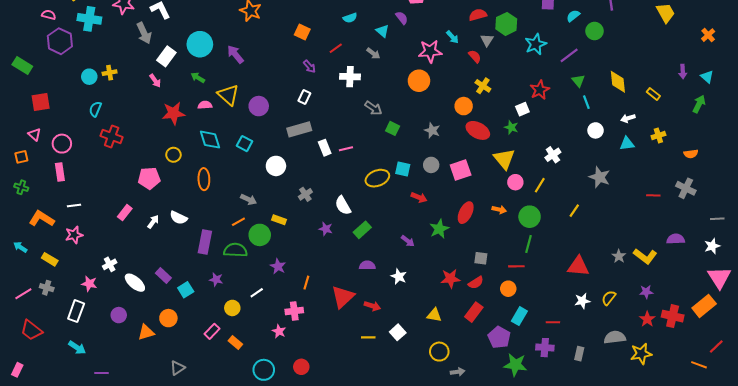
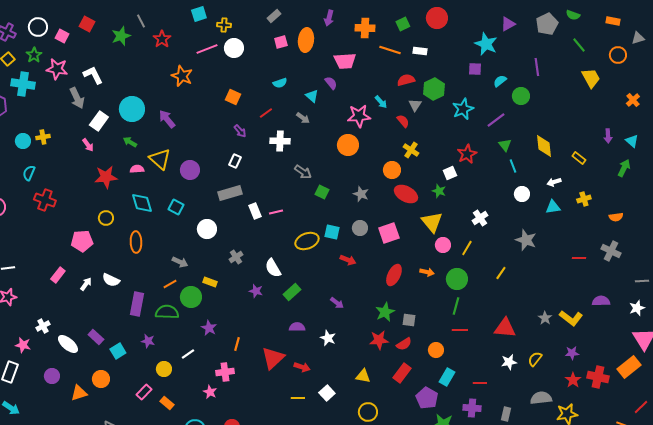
green star: (439, 229) -> (385, 312), moved
red line: (516, 266) -> (460, 330), moved

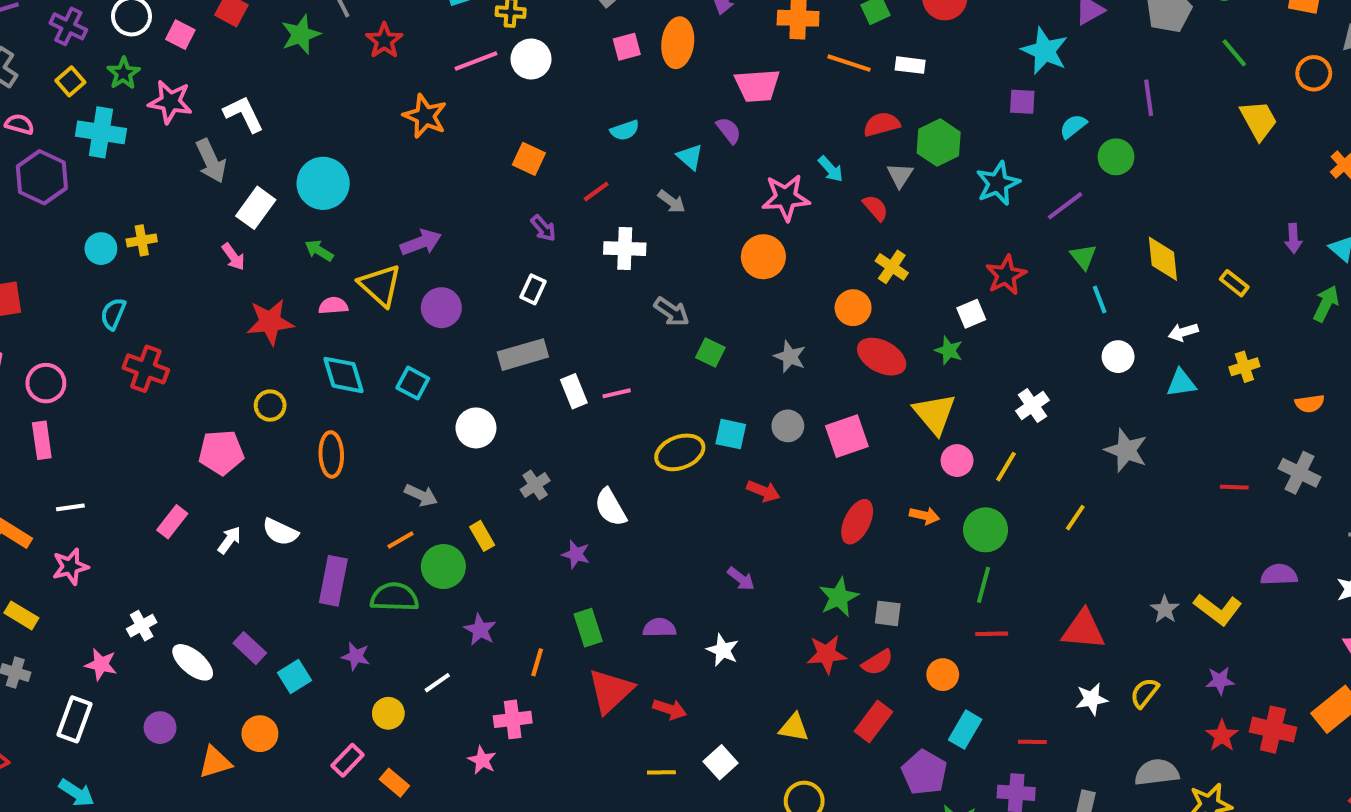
purple arrow: (167, 119) -> (421, 242), moved, turned 108
yellow rectangle: (210, 282) -> (482, 536), turned 40
green rectangle: (292, 292) -> (588, 628), moved, turned -66

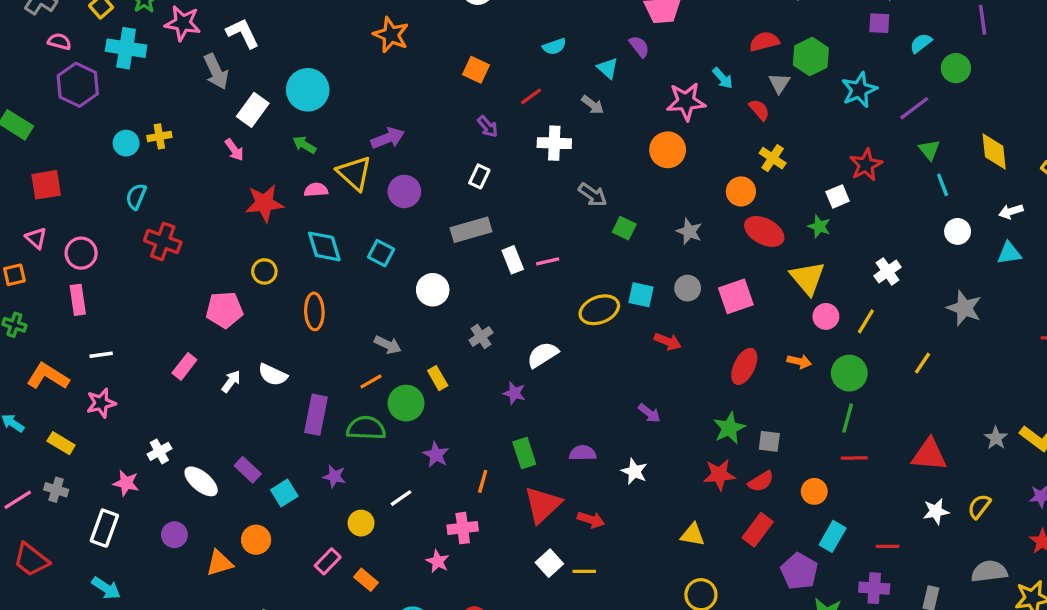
white semicircle: (610, 507) -> (543, 355), turned 88
white square: (721, 762) -> (549, 563), moved

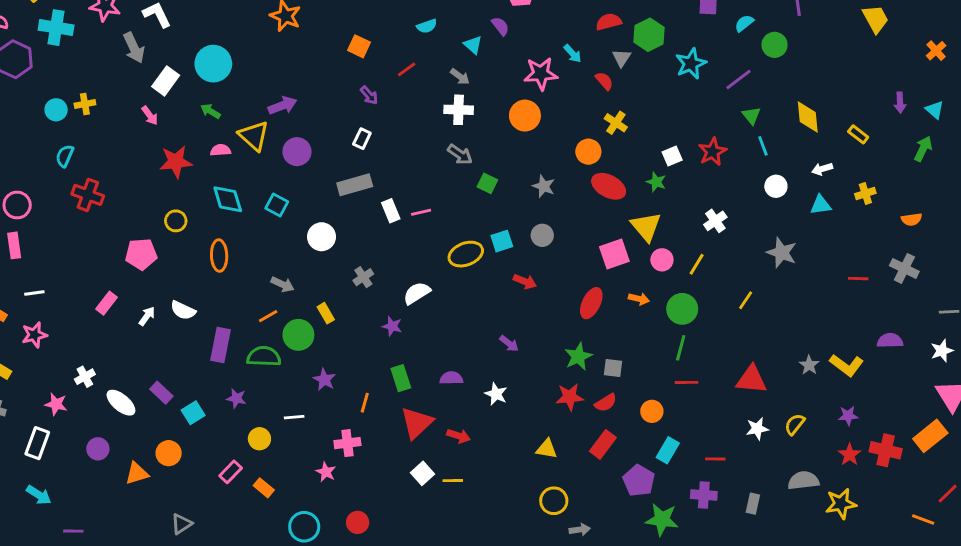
white cross: (554, 143) -> (459, 110), moved
red star: (866, 165) -> (712, 152), moved
cyan square: (641, 295) -> (502, 241), turned -30
pink square: (736, 296) -> (614, 254), moved
white line: (401, 498) -> (294, 417), turned 30

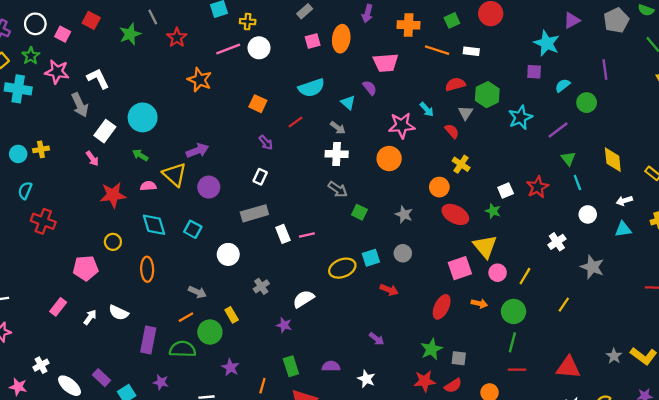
cyan semicircle: (427, 26) -> (312, 88), size x1.6
white cross: (715, 221) -> (557, 242), moved

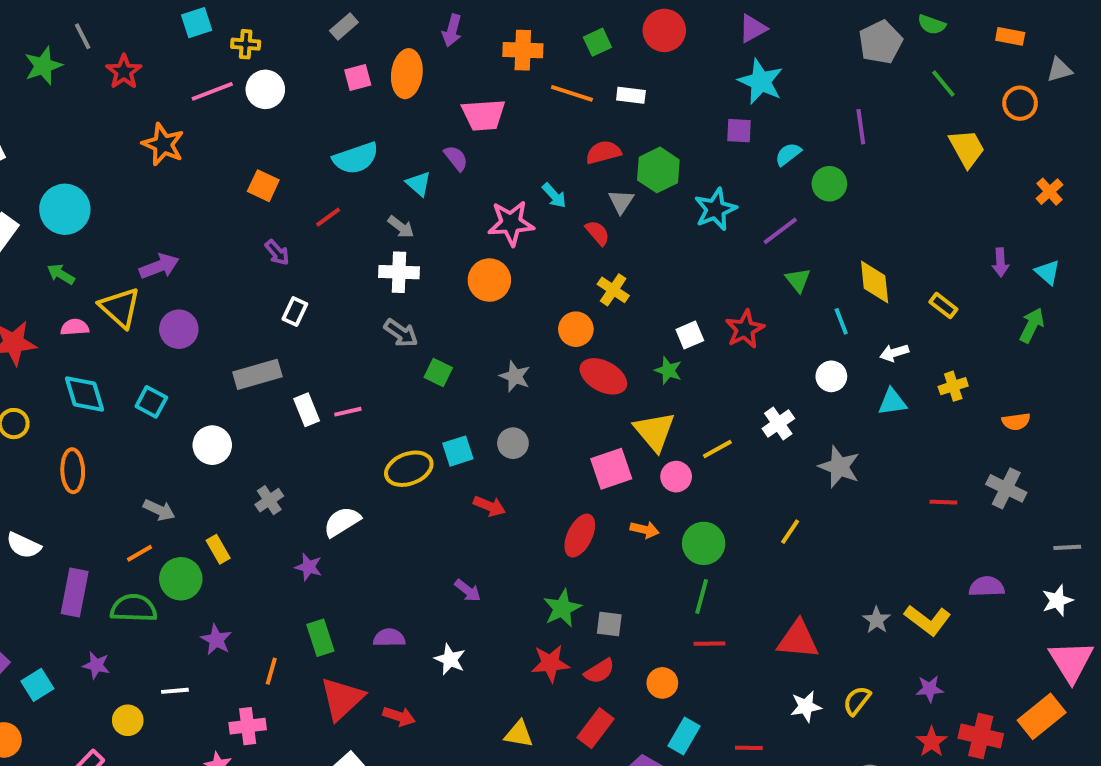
purple triangle: (572, 20) -> (753, 28), moved
white rectangle: (260, 177) -> (295, 311), moved
cyan line: (577, 182) -> (841, 321), moved
yellow line: (525, 276) -> (717, 449), moved, turned 30

